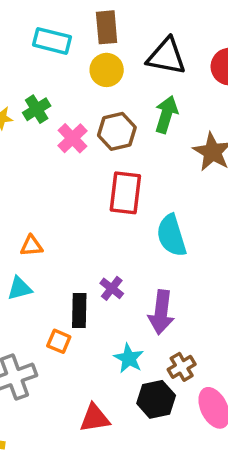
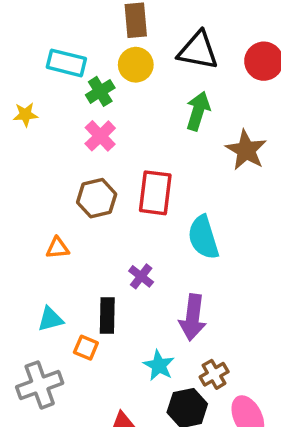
cyan rectangle: (52, 41) -> (66, 63), moved
green cross: (37, 109) -> (100, 91), moved
brown hexagon: (117, 131) -> (97, 198), moved
cyan triangle: (20, 288) -> (50, 319), moved
purple cross: (112, 288) -> (141, 276), moved

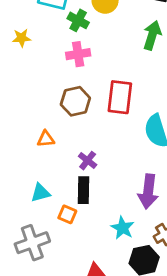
green cross: (100, 91) -> (78, 20), turned -30
pink cross: (100, 136) -> (78, 54), turned 35
purple cross: (141, 276) -> (88, 161), moved

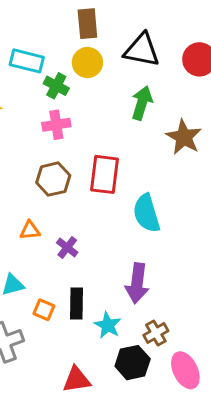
orange triangle: (46, 139) -> (30, 230), moved
black rectangle: (84, 190) -> (77, 303), moved

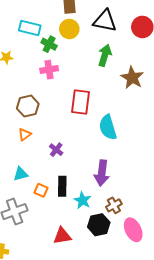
brown hexagon: (53, 179) -> (28, 106), moved
orange triangle: (30, 230) -> (25, 134), moved, turned -32

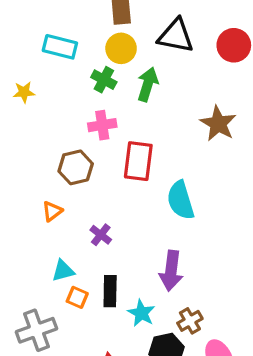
green cross: (49, 44) -> (104, 80), moved
green arrow: (105, 55) -> (148, 84), moved
pink cross: (49, 70) -> (102, 125), moved
brown hexagon: (28, 106) -> (76, 167), moved
cyan triangle: (21, 174) -> (63, 271), moved

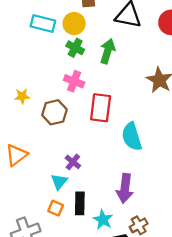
yellow circle: (121, 48) -> (74, 24), moved
yellow star: (24, 92) -> (22, 96), moved
pink cross: (102, 125) -> (74, 81), turned 30
orange triangle: (52, 211) -> (16, 155), moved, size x1.5
cyan triangle: (63, 271) -> (59, 182), moved, turned -36

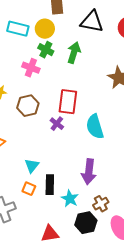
pink cross: (74, 81) -> (31, 68), moved
purple cross: (73, 162) -> (57, 124), moved

